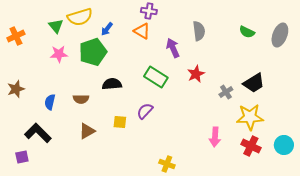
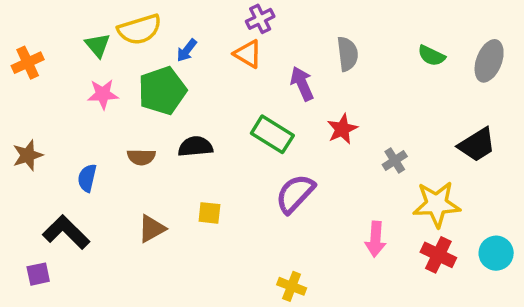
purple cross: (149, 11) -> (260, 19), turned -35
black trapezoid: (254, 83) -> (477, 145), moved
brown semicircle: (81, 99) -> (141, 157), moved
purple semicircle: (145, 111) -> (295, 194), moved, size x1.4

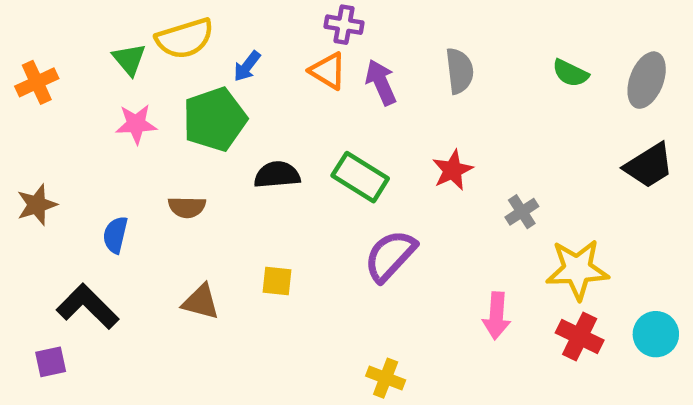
purple cross: (260, 19) -> (344, 25), turned 36
purple arrow: (302, 84) -> (381, 82), moved
black trapezoid: (477, 145) -> (649, 166), moved
black semicircle: (195, 147) -> (277, 175), moved
brown triangle: (152, 229) -> (201, 302), turned 44

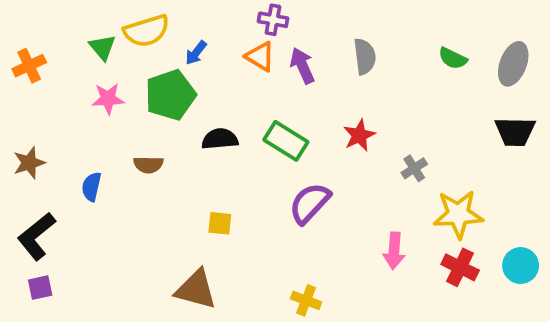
black trapezoid: (649, 166) -> (515, 132), turned 33
brown triangle: (201, 302) -> (196, 289), moved, size x1.4
black L-shape: (88, 306) -> (36, 236), moved, turned -84

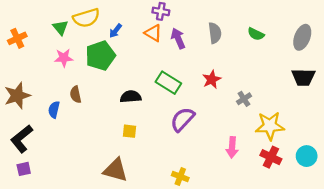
green semicircle: (453, 58) -> (256, 34), moved
black semicircle: (220, 139) -> (131, 97), moved
brown star: (29, 163) -> (17, 96), size x1.4
brown semicircle: (148, 165) -> (76, 94), moved, turned 77

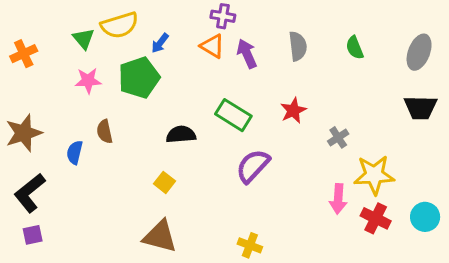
green semicircle: (256, 34) -> (355, 48), turned 42
yellow square: (130, 131) -> (164, 182), moved, turned 32
pink arrow: (232, 147) -> (338, 199), moved

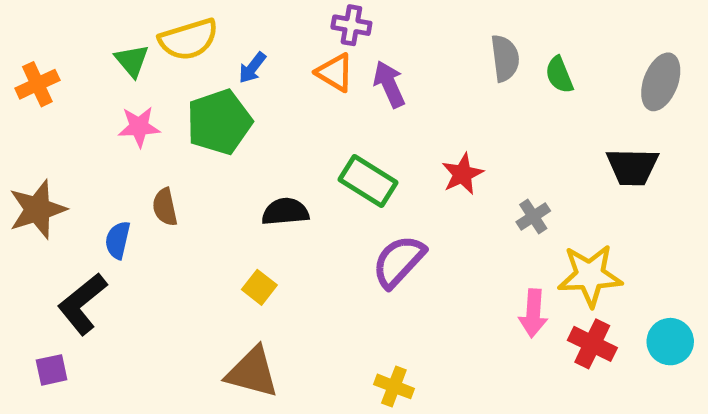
gray semicircle: (298, 46) -> (505, 58), moved
black trapezoid: (421, 108) -> (632, 167), moved
black L-shape: (30, 193) -> (82, 304), moved

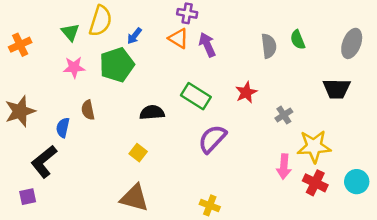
yellow semicircle: (189, 39) -> (100, 21), turned -56
gray semicircle: (505, 58) -> (269, 46), moved

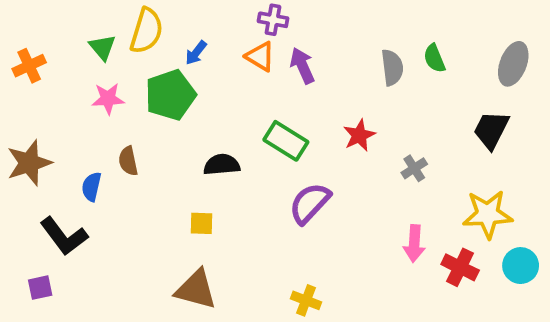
black trapezoid: (337, 89) -> (491, 130), turned 116
yellow star: (314, 146) -> (488, 214), moved
yellow square: (138, 153) -> (202, 223), turned -36
black L-shape: (44, 161) -> (64, 236), turned -88

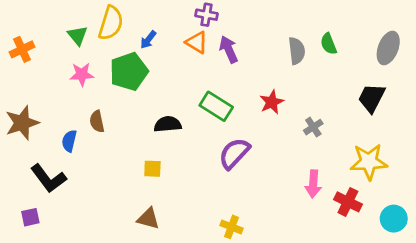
cyan circle: (521, 266) -> (394, 219), moved
brown triangle: (196, 289) -> (148, 219), size x0.7

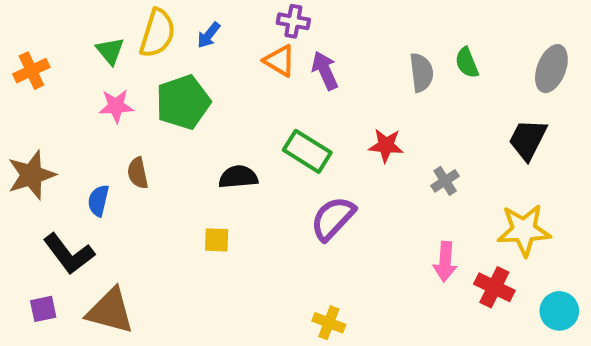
blue arrow: (148, 40) -> (209, 35), moved
red star: (272, 102) -> (386, 145), turned 30
brown triangle: (148, 219) -> (110, 311), moved, size x1.5

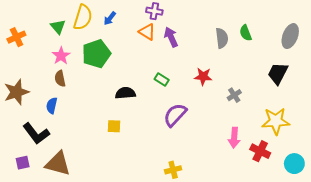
pink star: (116, 106) -> (61, 56), turned -30
green rectangle: (307, 151) -> (162, 80), size x0.6
brown semicircle: (138, 173) -> (60, 79), moved
yellow cross: (329, 323) -> (173, 170), turned -35

